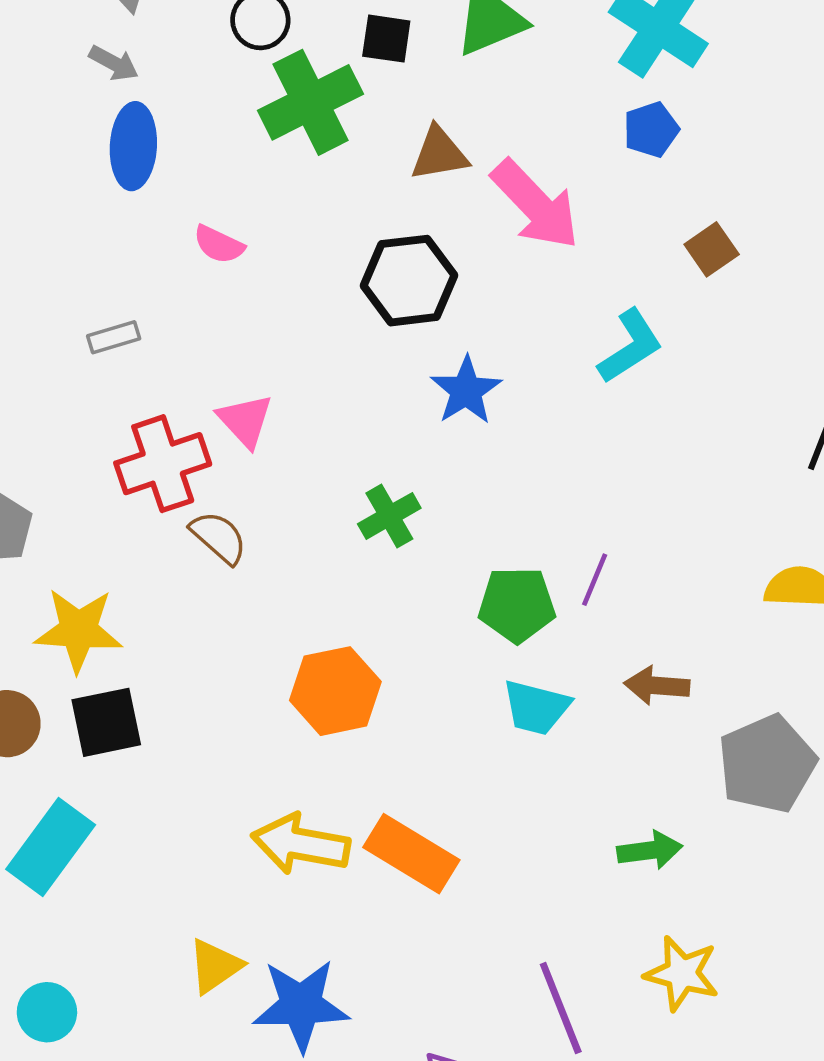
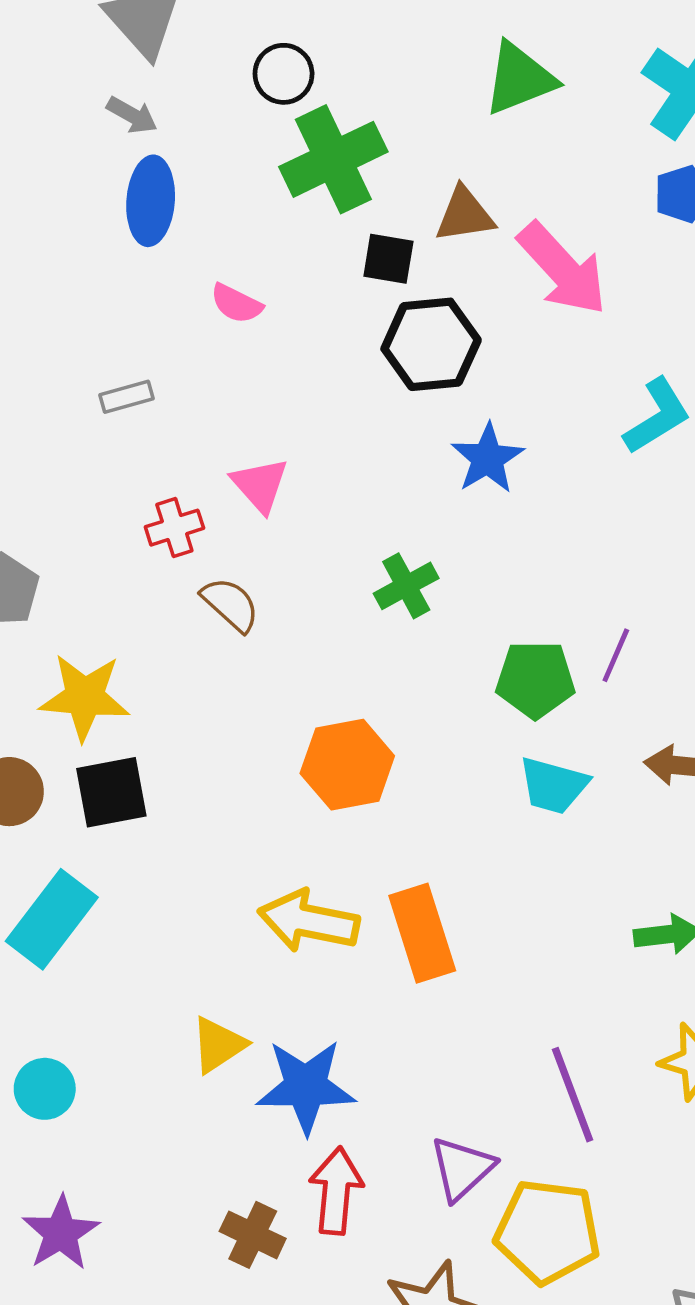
black square: (386, 39) -> (388, 259), moved
red cross: (163, 464) -> (174, 528), size x0.6
orange rectangle: (411, 854) -> (422, 933), turned 40

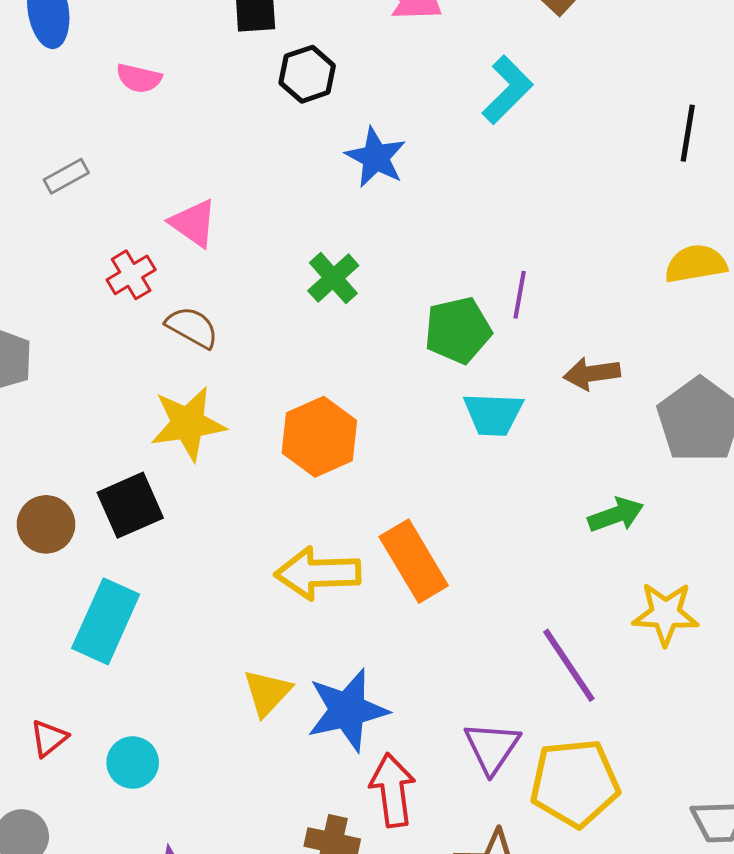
black hexagon: (431, 344) -> (307, 74), size x0.7
yellow star: (85, 697) -> (188, 424), moved

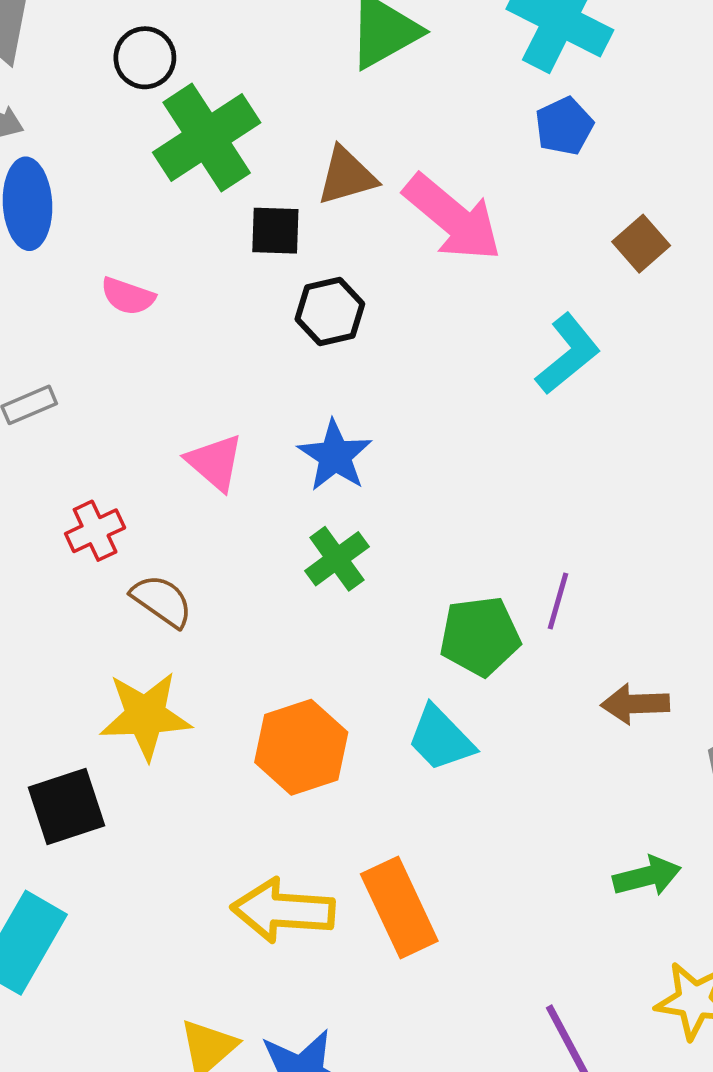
blue star: (376, 157) -> (335, 456), moved
pink triangle: (193, 223) -> (215, 462), moved
cyan trapezoid: (493, 414) -> (441, 738), moved, turned 38

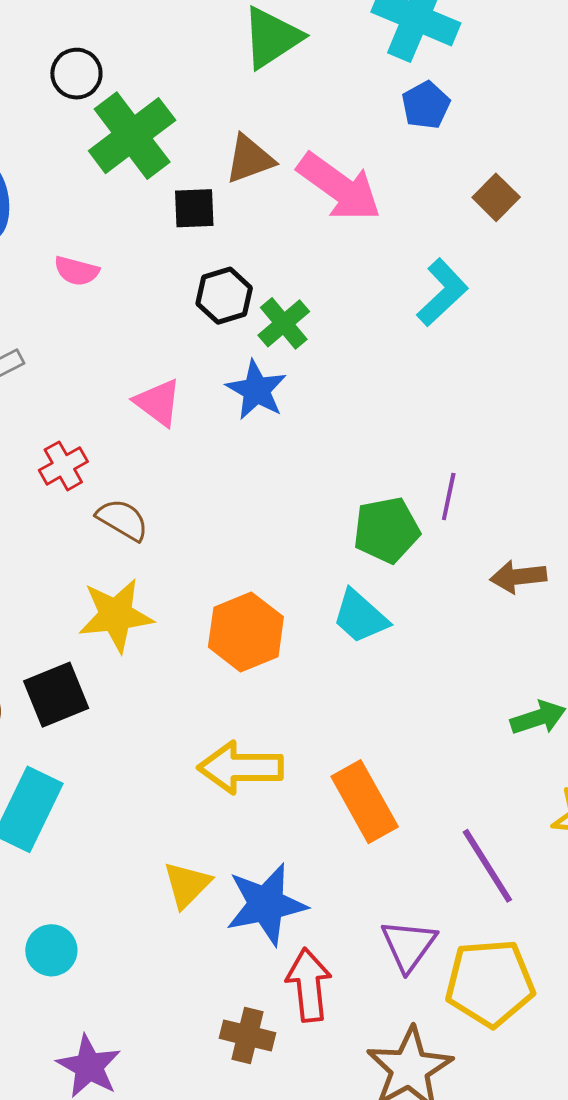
black hexagon: (330, 311) -> (224, 296), moved
green cross: (337, 559) -> (284, 323), moved
orange rectangle: (399, 907) -> (365, 802), moved

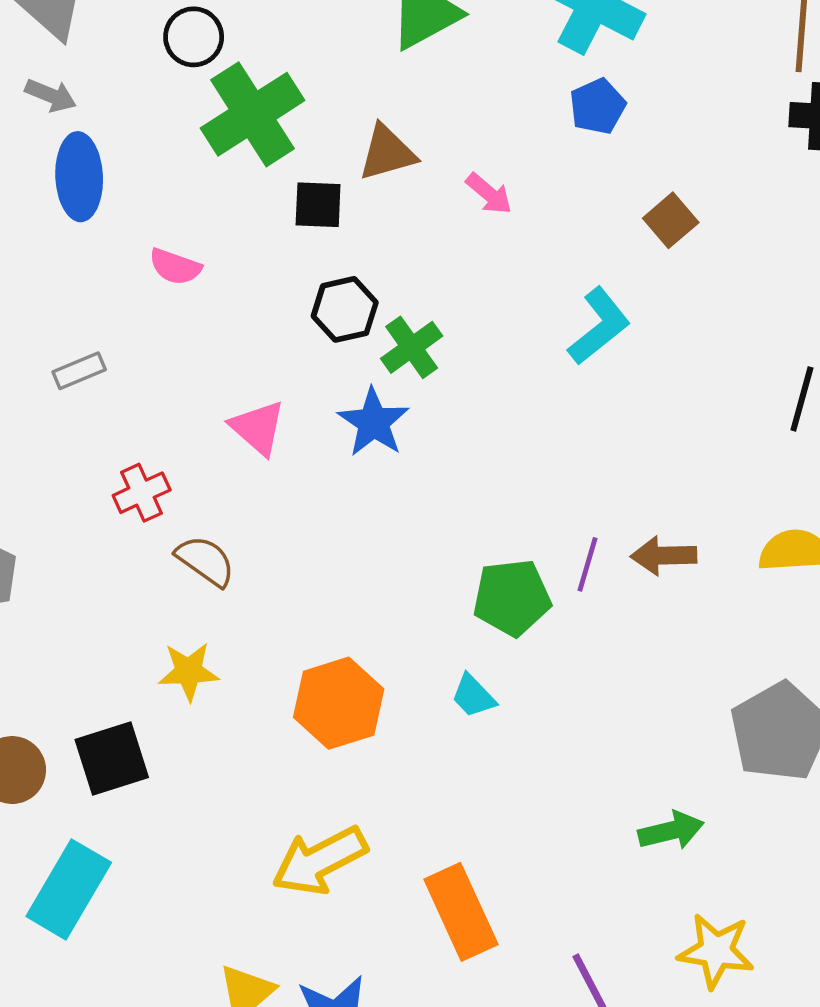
pink arrow: (339, 187) -> (489, 194), size x0.5
brown arrow: (518, 577) -> (664, 556), moved
yellow star: (116, 615) -> (189, 671), size x0.7
cyan trapezoid: (360, 617) -> (473, 696), size x0.7
yellow arrow: (240, 767) -> (320, 861), turned -32

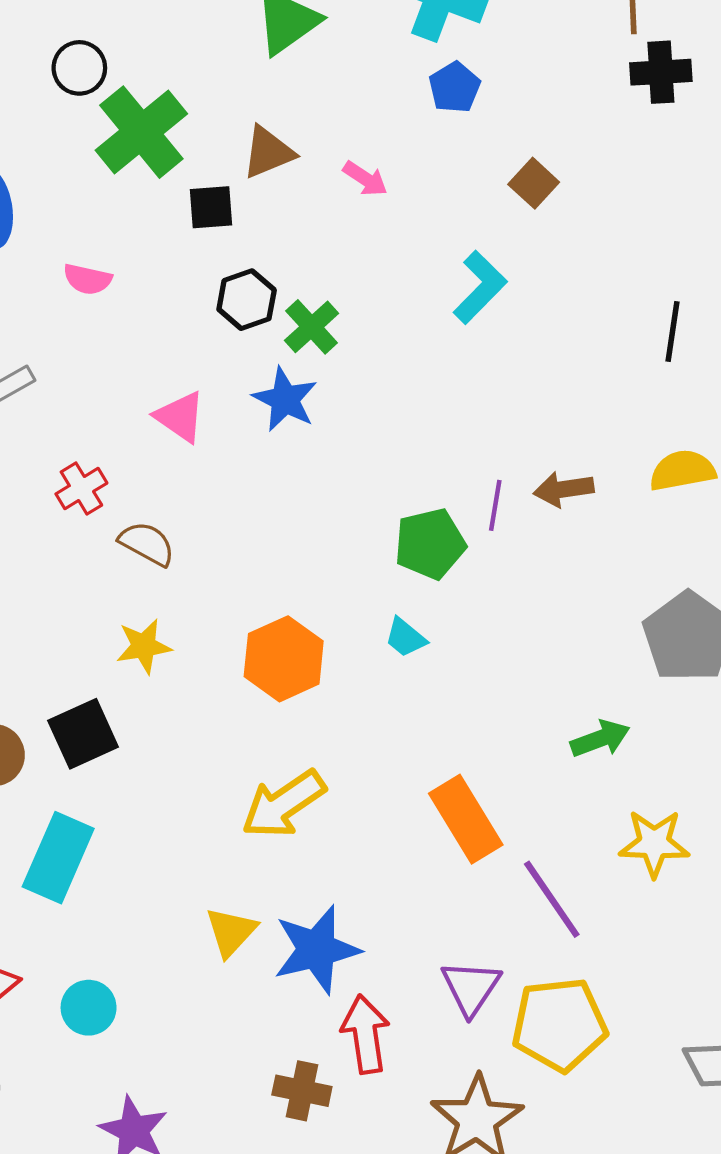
orange rectangle: (461, 912) -> (466, 819), moved

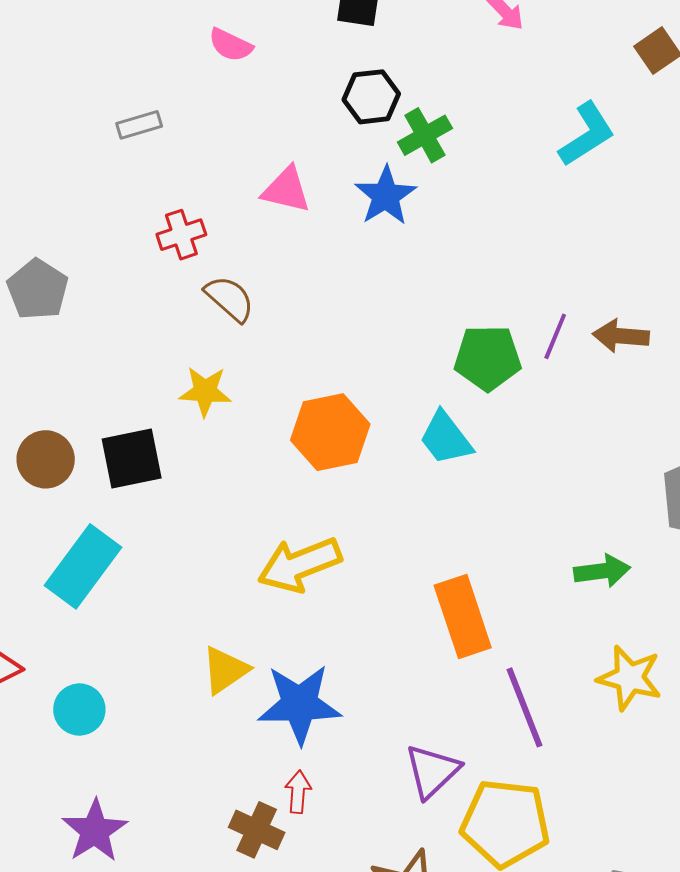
pink triangle: (180, 417) -> (286, 190), turned -34
cyan trapezoid: (405, 638) -> (446, 438), size x1.4
red arrow: (365, 1034) -> (298, 792), moved, size x0.6

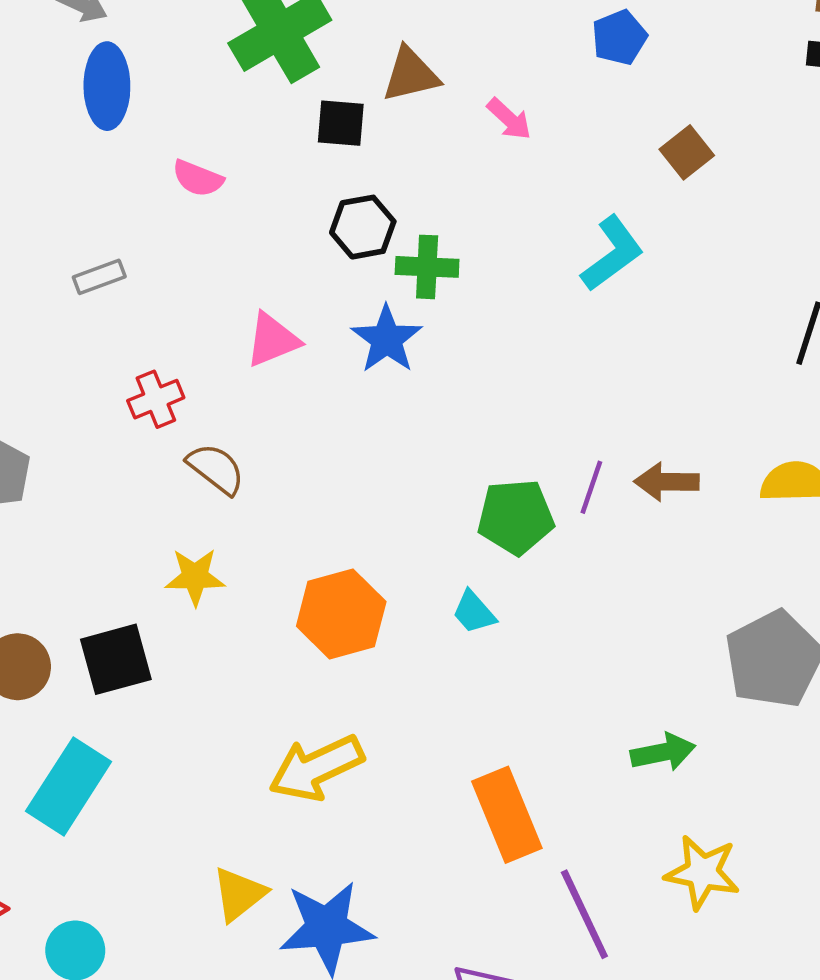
green cross: (425, 135) -> (427, 267), turned 36
pink triangle: (286, 190) -> (273, 340), turned -32
cyan trapezoid: (446, 438) -> (474, 612), size x0.7

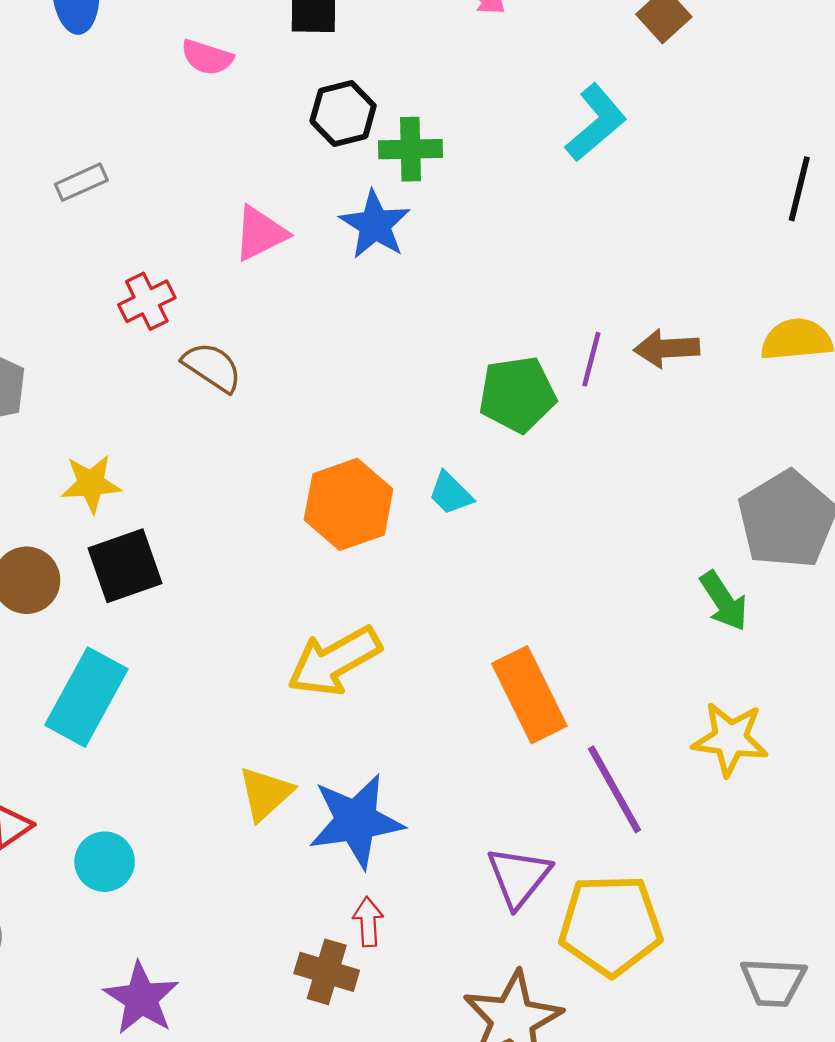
pink semicircle: (198, 178) -> (207, 57), moved
yellow star: (195, 577) -> (91, 484), moved
cyan trapezoid: (474, 612) -> (451, 493), moved
green arrow: (663, 752) -> (724, 601), moved, turned 72

